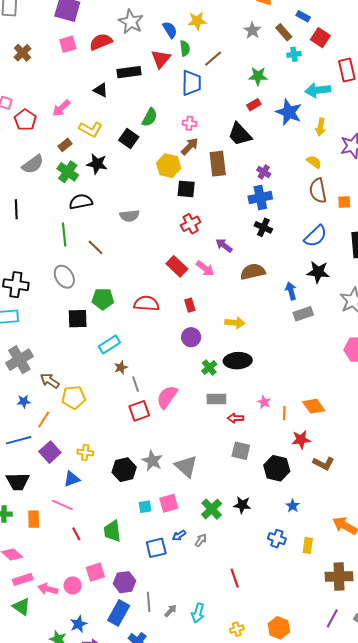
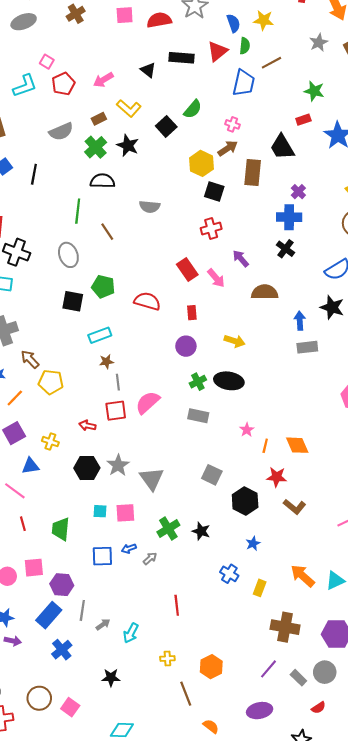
red arrow: (235, 418) -> (87, 425), moved

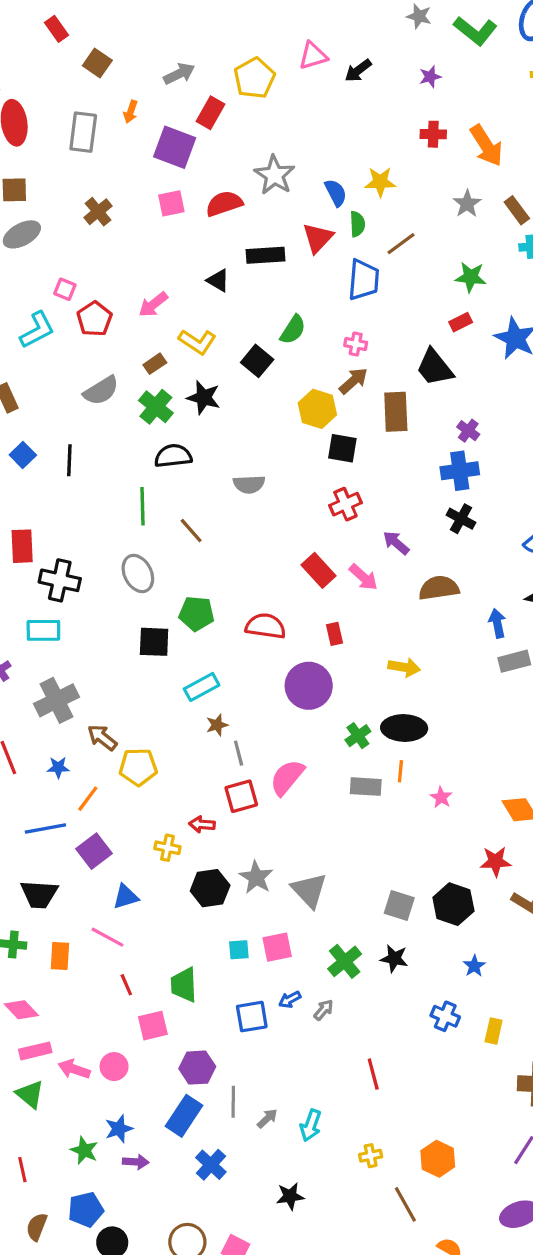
purple circle: (186, 346) -> (309, 686), moved, size x1.5
yellow cross: (50, 442) -> (167, 848), moved
orange line: (265, 446) -> (400, 771), moved
gray square: (212, 475) -> (399, 906), moved
pink square: (34, 568) -> (153, 1026), moved

